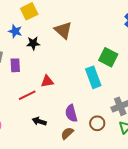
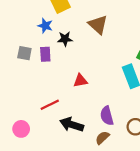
purple rectangle: (15, 65) -> (45, 54), moved
red line: (27, 95) -> (50, 105), moved
black arrow: (39, 121) -> (72, 125), size x1.5

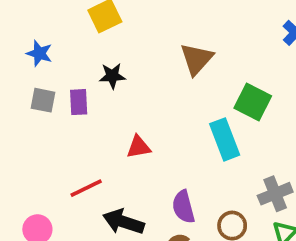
brown triangle: (98, 25) -> (197, 59), moved, turned 30
blue star: (45, 26) -> (39, 53), moved

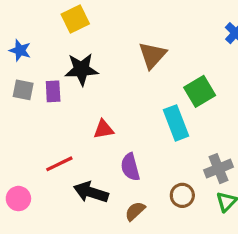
black star: (112, 76) -> (81, 69), size x1.5
green square: (253, 102) -> (200, 91), turned 32
purple semicircle: (183, 207) -> (130, 167), moved

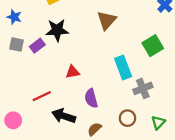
purple rectangle: (53, 91) -> (37, 46), turned 56
green square: (200, 91) -> (153, 46), moved
gray cross: (219, 169) -> (143, 88), moved

